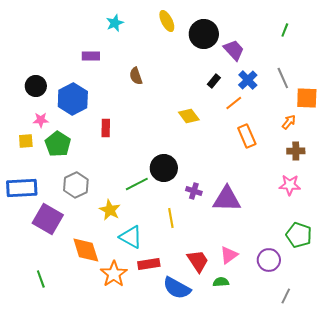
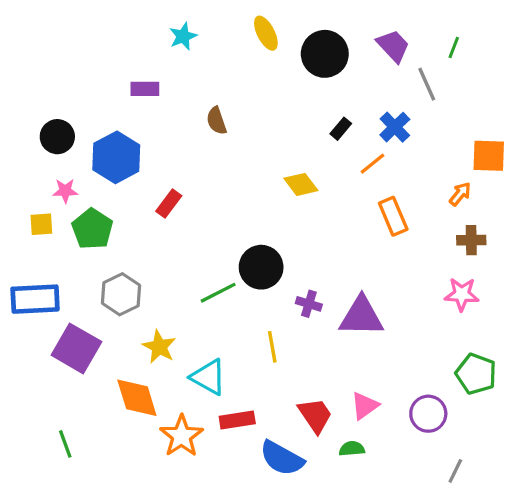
purple trapezoid: (234, 50) -> (393, 46), moved
gray line: (283, 78) -> (427, 84), moved
red rectangle: (106, 128) -> (169, 204), turned 36
yellow star: (110, 210) -> (159, 347), moved

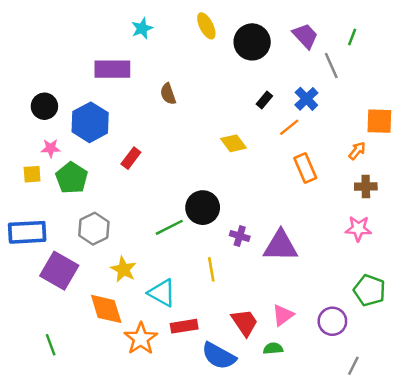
purple rectangle: (145, 89) -> (112, 69), size x1.6

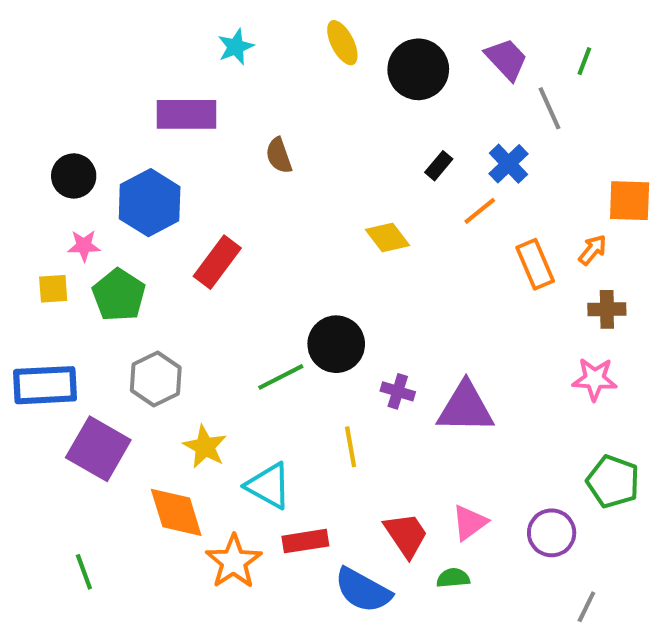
red rectangle: (131, 158) -> (217, 262), size x1.4
orange rectangle: (305, 168) -> (535, 264), moved

